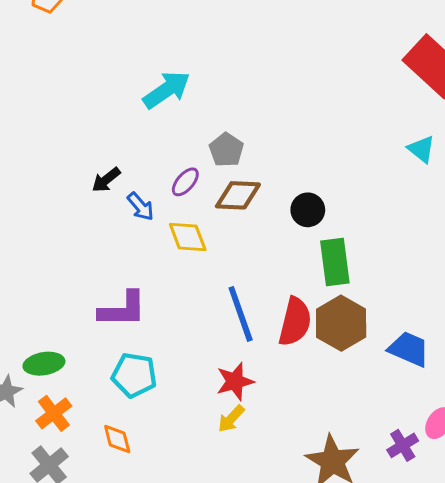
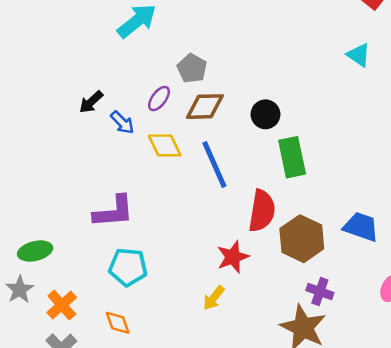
blue line: (241, 314) -> (214, 164), moved
brown hexagon: (341, 323) -> (302, 239), moved
green ellipse: (44, 364) -> (35, 251), moved
red star: (235, 381) -> (233, 257), moved
purple cross: (403, 445) -> (320, 292), moved, turned -35

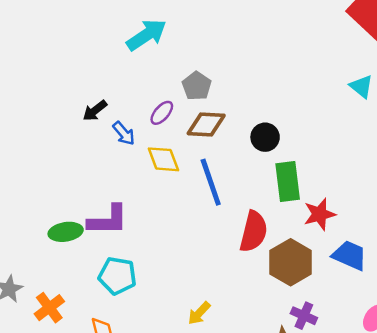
green ellipse: (35, 251) -> (66, 232), moved
red star: (233, 257) -> (320, 214), moved

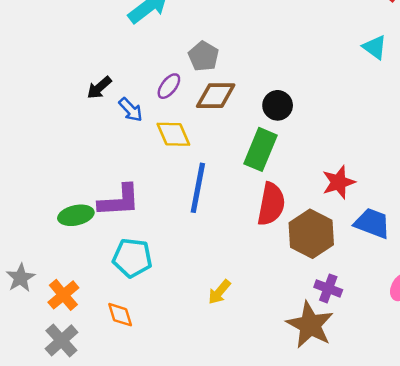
green rectangle: (288, 181) -> (260, 149), moved, turned 33
blue line: (211, 182) -> (198, 188), moved, turned 33

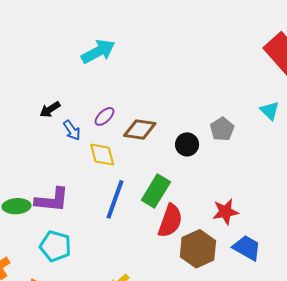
gray pentagon: (204, 56) -> (222, 129), moved
green rectangle: (260, 149) -> (156, 191), moved

